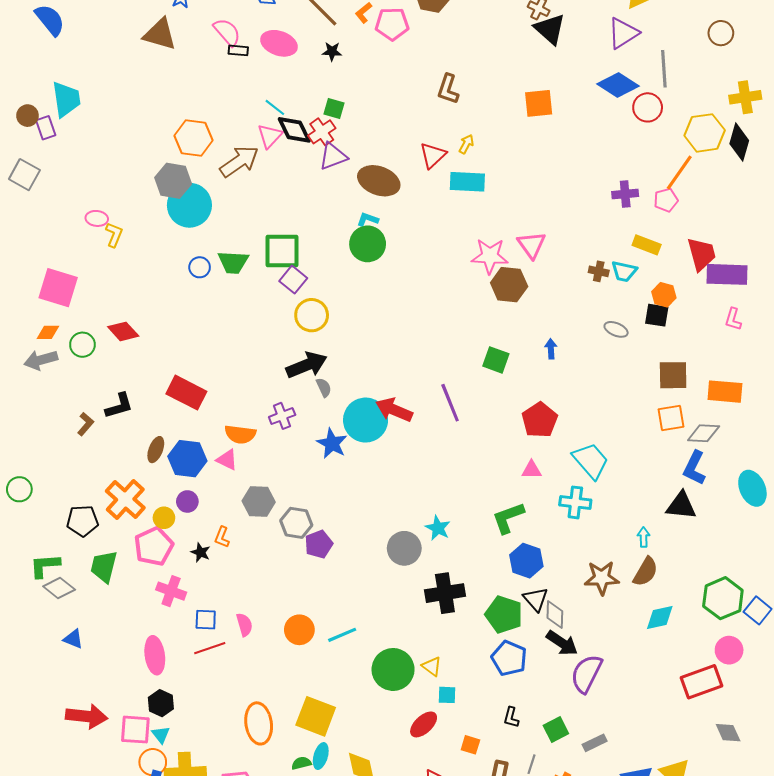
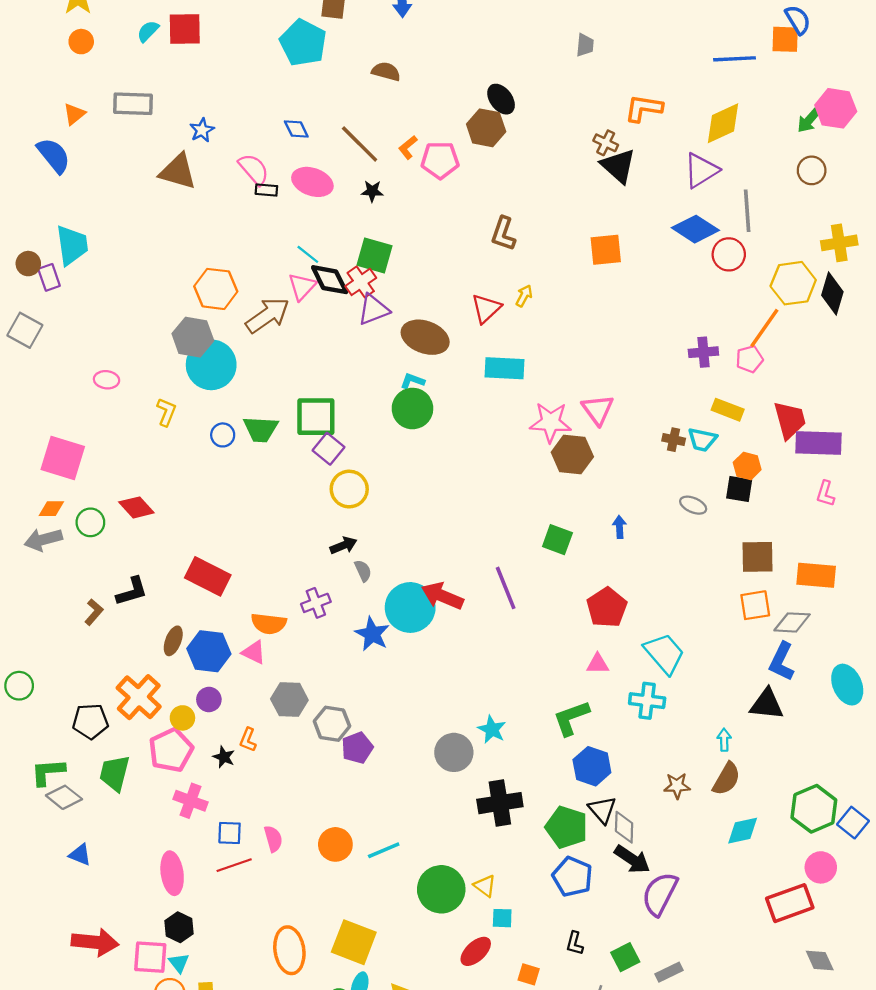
green square: (334, 108) -> (375, 256), size x1.5
cyan rectangle: (467, 182) -> (504, 368), moved
yellow L-shape: (114, 235) -> (166, 412), moved
black arrow: (306, 365) -> (343, 545), size x0.6
brown star: (602, 578) -> (677, 786), size x0.7

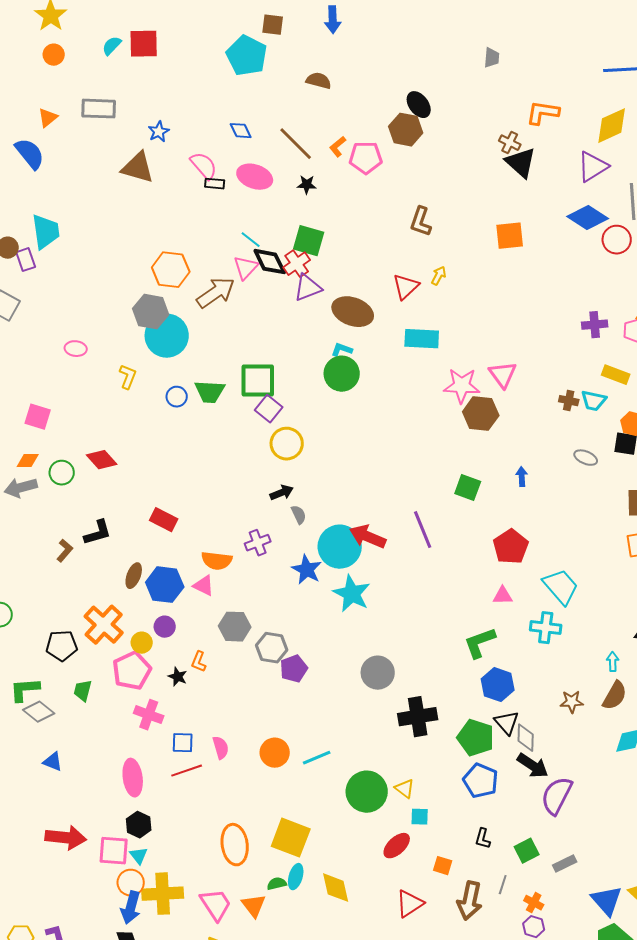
pink square: (63, 458) -> (38, 417), size x0.7
red rectangle: (208, 576) -> (164, 520), size x0.7
cyan star: (492, 729) -> (352, 594), moved, size x1.5
green trapezoid: (115, 773) -> (83, 691), size x0.7

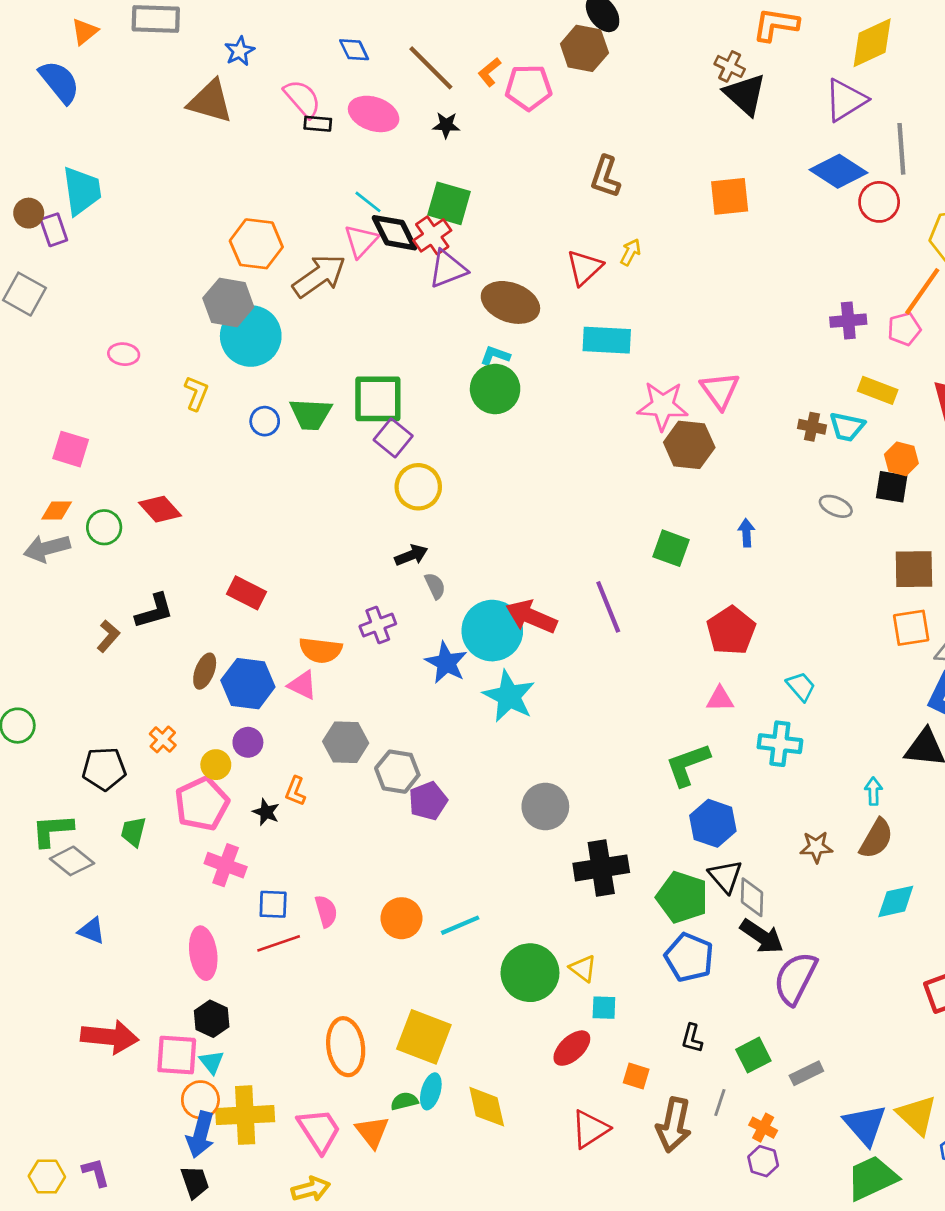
cyan trapezoid: (561, 587) -> (801, 686), size x0.6
orange cross: (104, 625) -> (163, 739), size x0.5

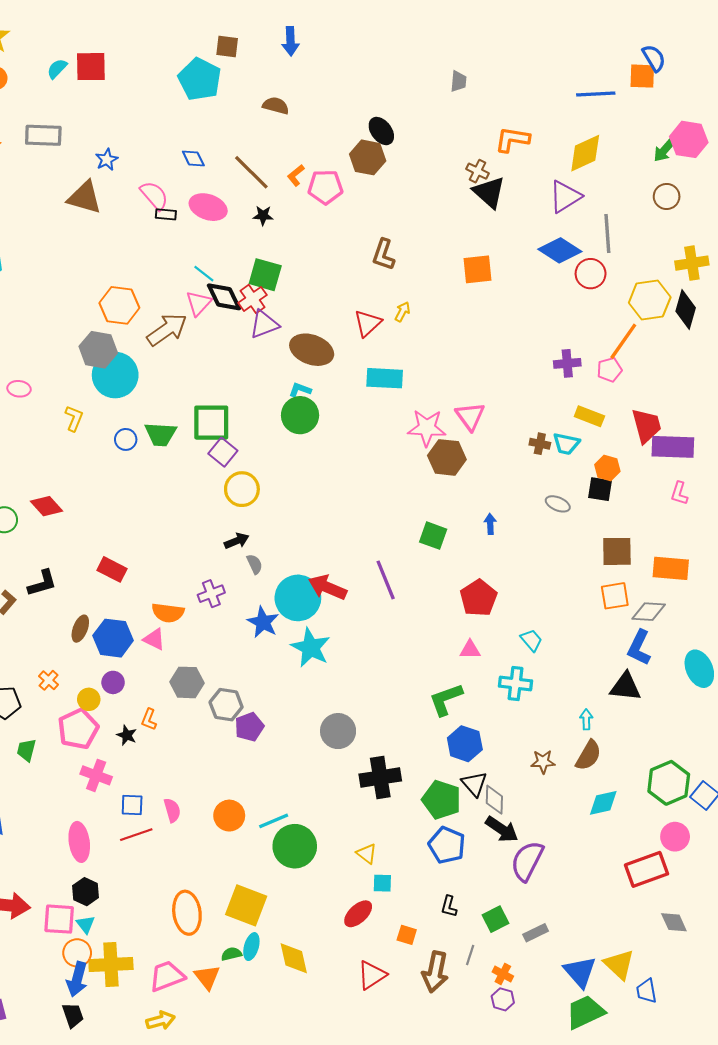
green circle: (530, 973) -> (295, 846), moved
pink trapezoid: (319, 1130) -> (167, 976), turned -78

